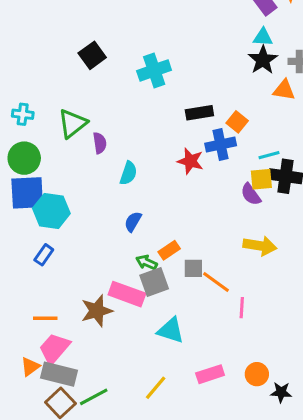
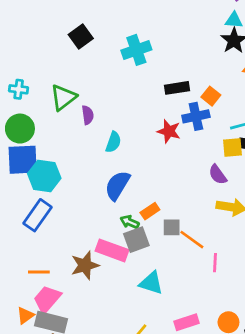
purple semicircle: (251, 194) -> (218, 175), moved
blue semicircle: (133, 222) -> (117, 185), size x1.6
blue rectangle: (44, 255) -> (38, 215), size x1.6

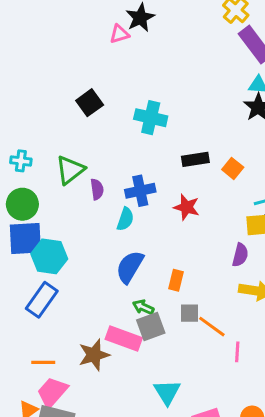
cyan cross: (136, 50) -> (151, 118), turned 32
blue cross: (196, 116) -> (140, 191), moved
purple semicircle: (218, 175) -> (240, 255), turned -130
orange rectangle: (150, 211) -> (176, 280), moved, turned -42
cyan triangle: (151, 283) -> (167, 392), moved, turned 40

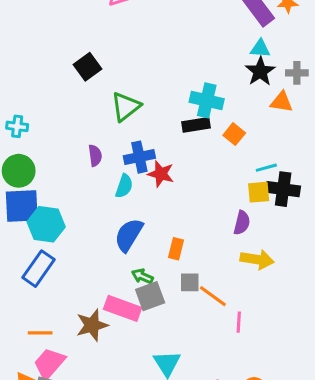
cyan cross: (151, 118) -> (207, 100), moved
green triangle: (70, 170) -> (126, 107), moved
red star: (186, 207) -> (161, 174), moved

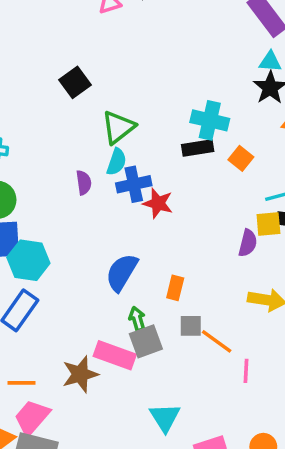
cyan semicircle: (124, 186) -> (116, 162), moved
purple semicircle: (242, 223) -> (248, 243), moved
green arrow: (142, 276) -> (137, 319), turned 50

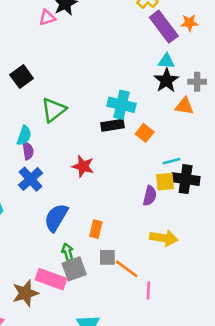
cyan semicircle: (116, 162) -> (24, 136), moved
blue cross: (134, 184) -> (30, 179), moved, turned -30

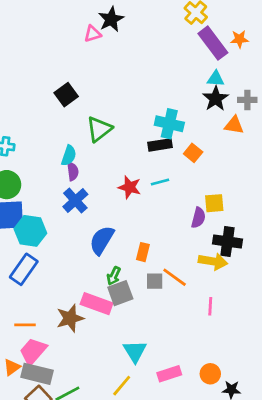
cyan line: (171, 161) -> (160, 182), moved
black cross: (186, 179) -> (227, 241), moved
green arrow: (68, 252) -> (114, 276), turned -138
orange line: (127, 269) -> (175, 277), moved
pink line: (148, 291) -> (210, 306), moved

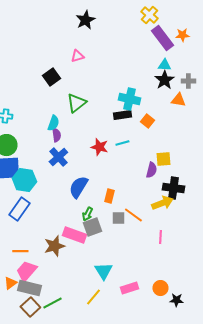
pink triangle: (93, 34) -> (77, 56), moved
yellow arrow: (213, 261) -> (162, 203), turned -30

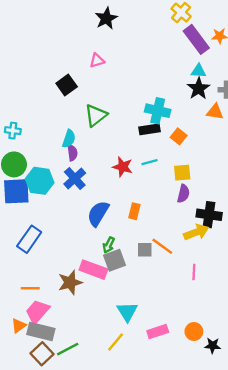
yellow square: (163, 159) -> (182, 173), moved
cyan hexagon: (24, 180) -> (40, 181), moved
orange rectangle: (109, 196) -> (134, 211), moved

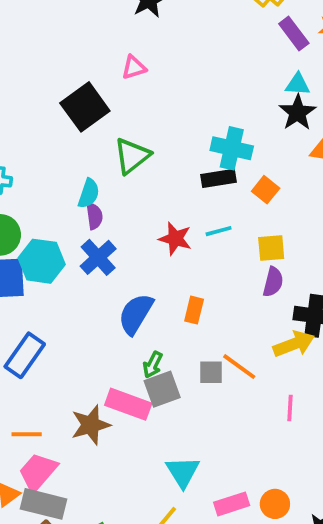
purple rectangle: (196, 39) -> (294, 34), size x0.7
black square: (67, 85) -> (85, 107), size x1.4
orange circle: (194, 332) -> (275, 504), moved

